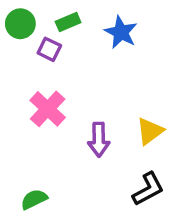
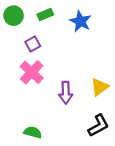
purple square: (49, 49) -> (33, 44), moved, turned 35
green semicircle: (34, 199) -> (33, 132), moved, turned 42

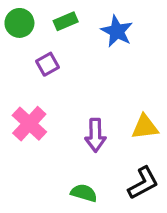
pink cross: (32, 72) -> (29, 124), moved
yellow triangle: (100, 87) -> (145, 127), turned 30
green semicircle: (33, 132) -> (84, 193), moved

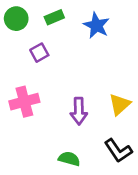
pink cross: (29, 124) -> (24, 102), turned 32
yellow triangle: (145, 127) -> (120, 104), turned -35
black L-shape: (143, 183) -> (118, 151), turned 84

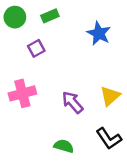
blue star: (96, 25) -> (99, 33), moved
purple arrow: (79, 111) -> (73, 102), turned 140

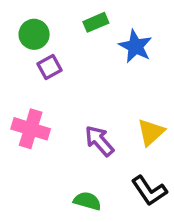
green rectangle: (50, 16) -> (96, 22), moved
green circle: (15, 17) -> (34, 34), moved
pink cross: (22, 93) -> (31, 129), turned 32

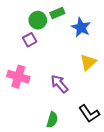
green circle: (34, 34) -> (38, 20), moved
yellow triangle: (151, 132) -> (88, 62), moved
green semicircle: (87, 201) -> (52, 120), turned 91

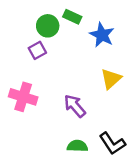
green rectangle: (57, 13) -> (72, 17), turned 48
green semicircle: (52, 120) -> (77, 146), moved, turned -105

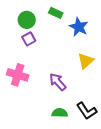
green circle: (48, 26) -> (27, 20), moved

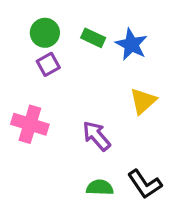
green rectangle: (56, 13) -> (93, 38), moved

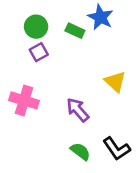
blue star: (131, 44) -> (100, 17), moved
yellow triangle: (143, 101) -> (115, 82), turned -35
green semicircle: (100, 187) -> (80, 151), turned 35

